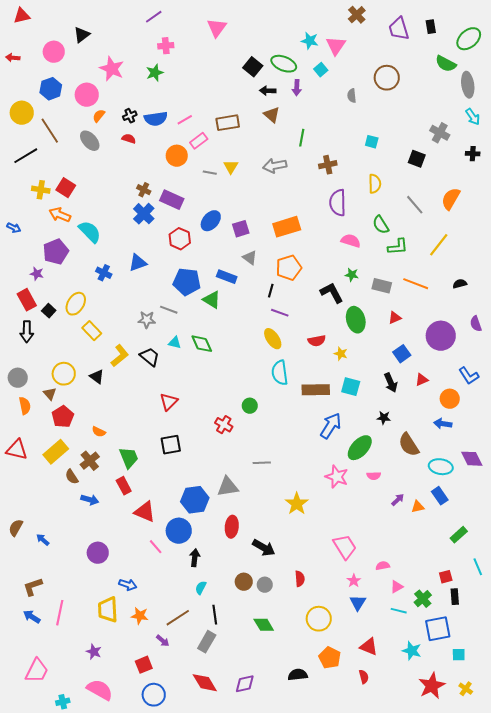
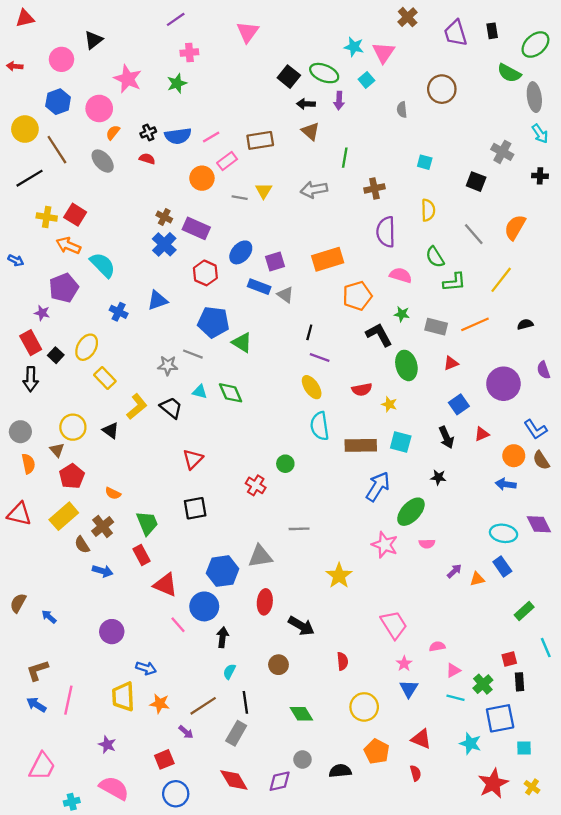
orange pentagon: (289, 268) -> (357, 296), moved
blue rectangle: (227, 277) -> (259, 287), moved
orange line: (416, 284) -> (475, 324), turned -45
brown semicircle: (409, 445) -> (541, 460), moved, size x0.7
gray circle: (265, 585) -> (302, 759), moved

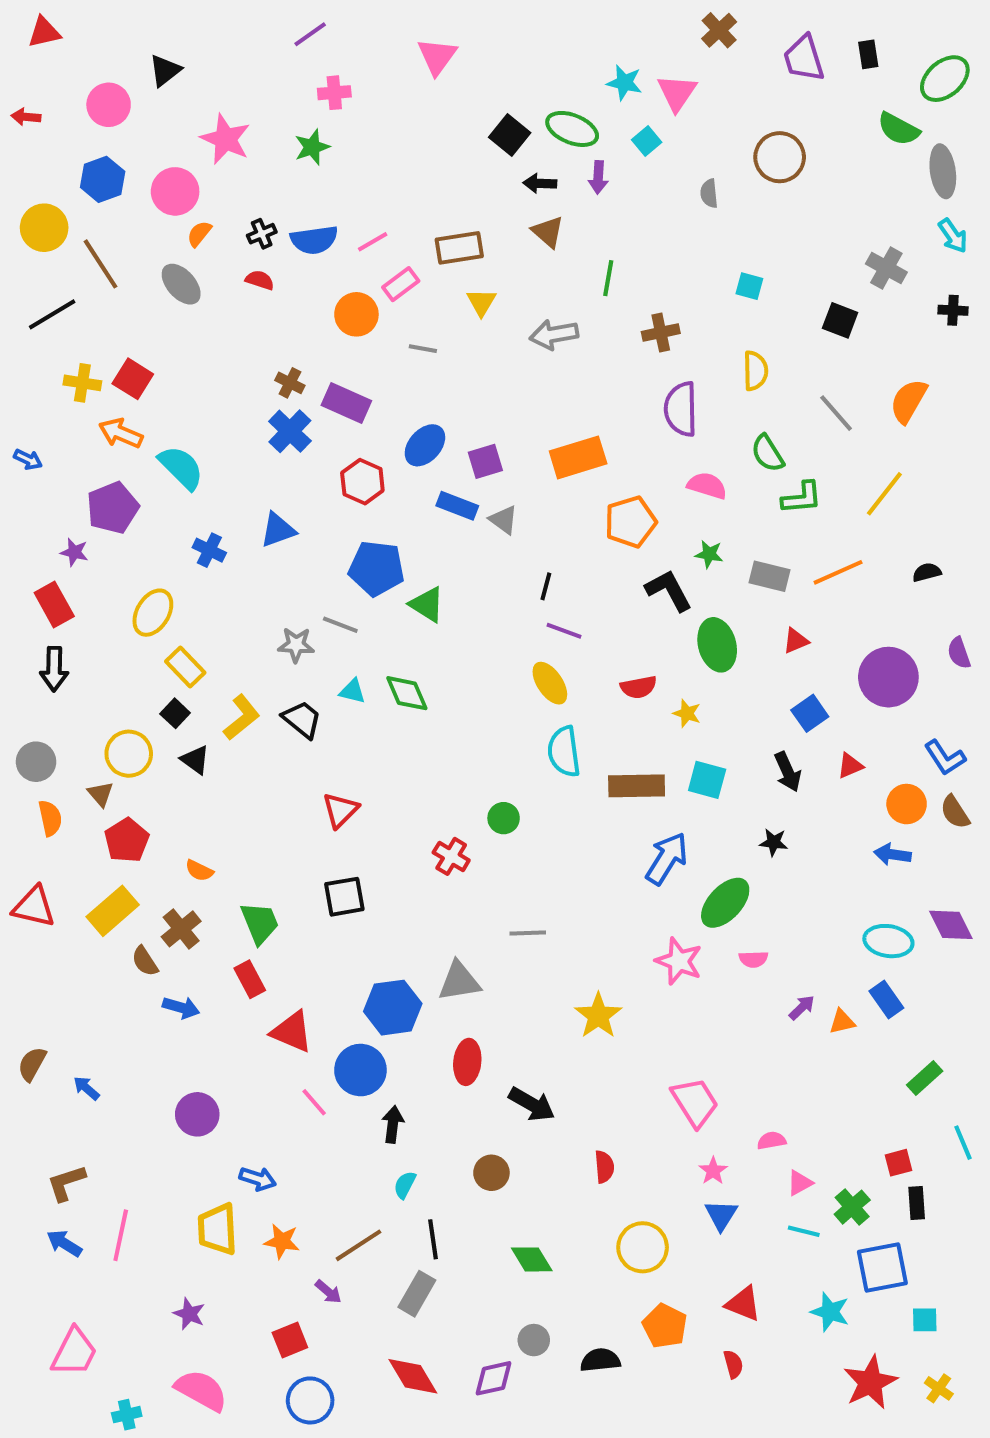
yellow triangle: (264, 191) -> (481, 302), moved
black square: (56, 355) -> (175, 713), moved

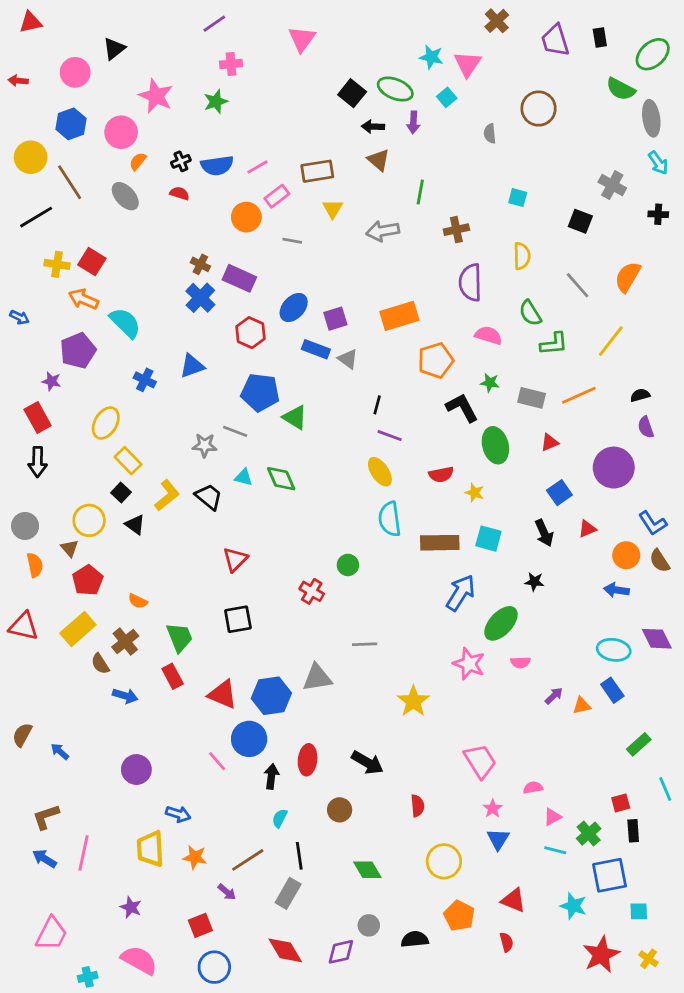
purple semicircle: (959, 653) -> (646, 427), moved
red triangle: (292, 1032) -> (223, 694), moved
red ellipse: (467, 1062) -> (308, 760), moved

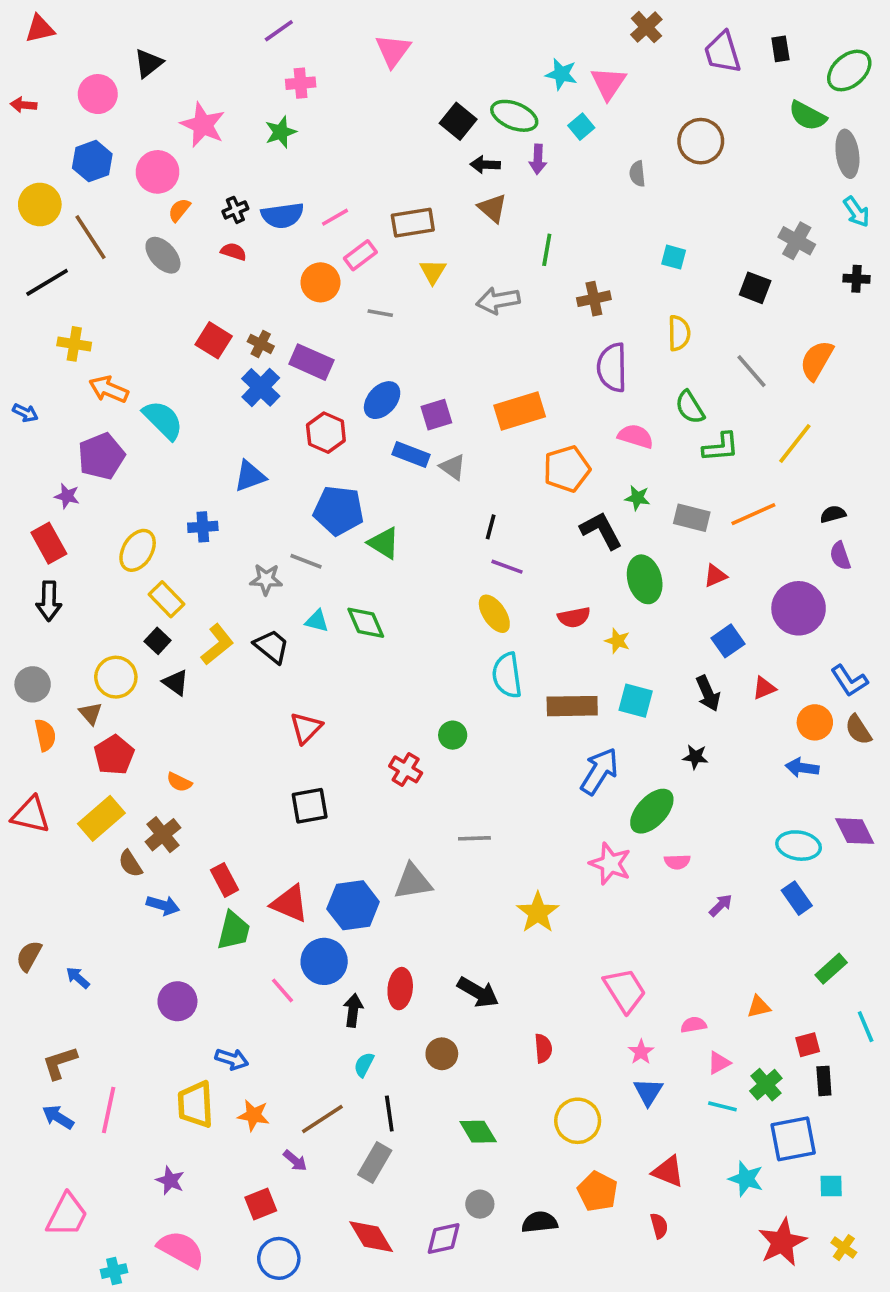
red square: (92, 262) -> (214, 340), moved
blue cross: (145, 380) -> (203, 527), moved, turned -30
green trapezoid: (180, 637) -> (234, 931), moved, turned 36
orange triangle: (582, 706) -> (759, 1007), moved

